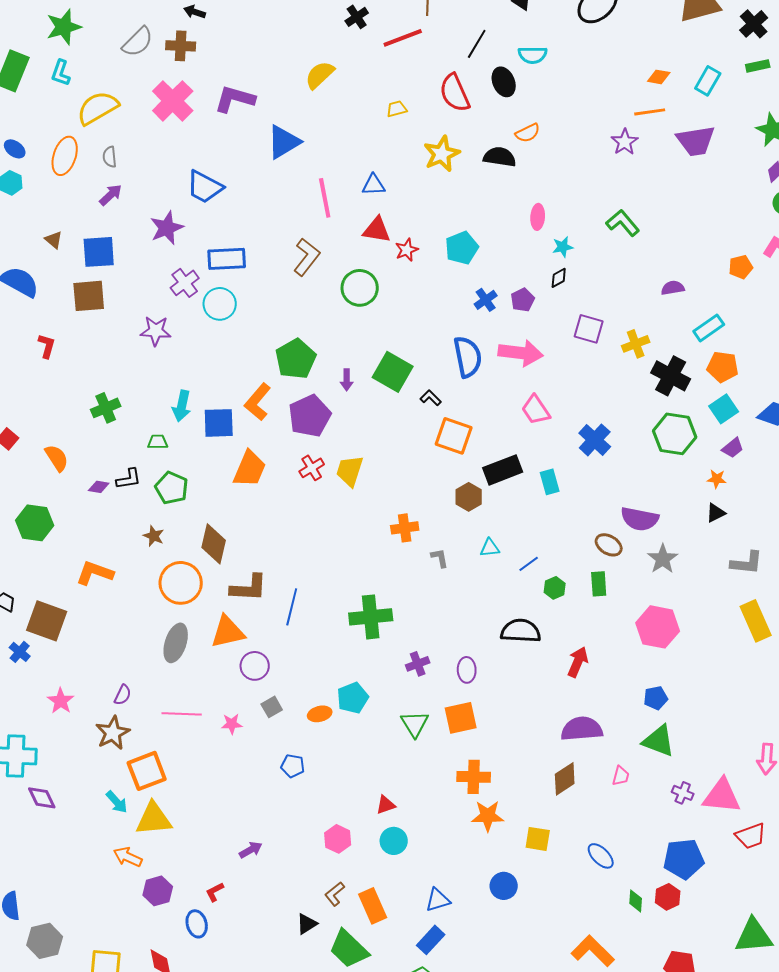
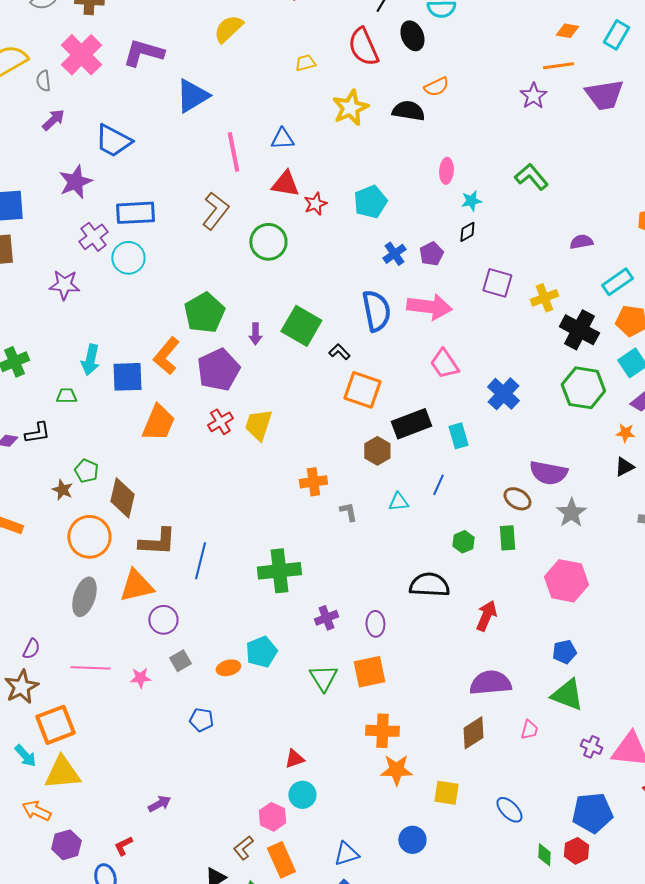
gray semicircle: (110, 157) -> (43, 81), moved
purple arrow: (111, 195) -> (53, 120), moved
green pentagon: (172, 488) -> (86, 471), moved, size x0.7
blue line: (529, 564) -> (438, 485), moved, turned -30
pink hexagon: (338, 839) -> (272, 817), moved

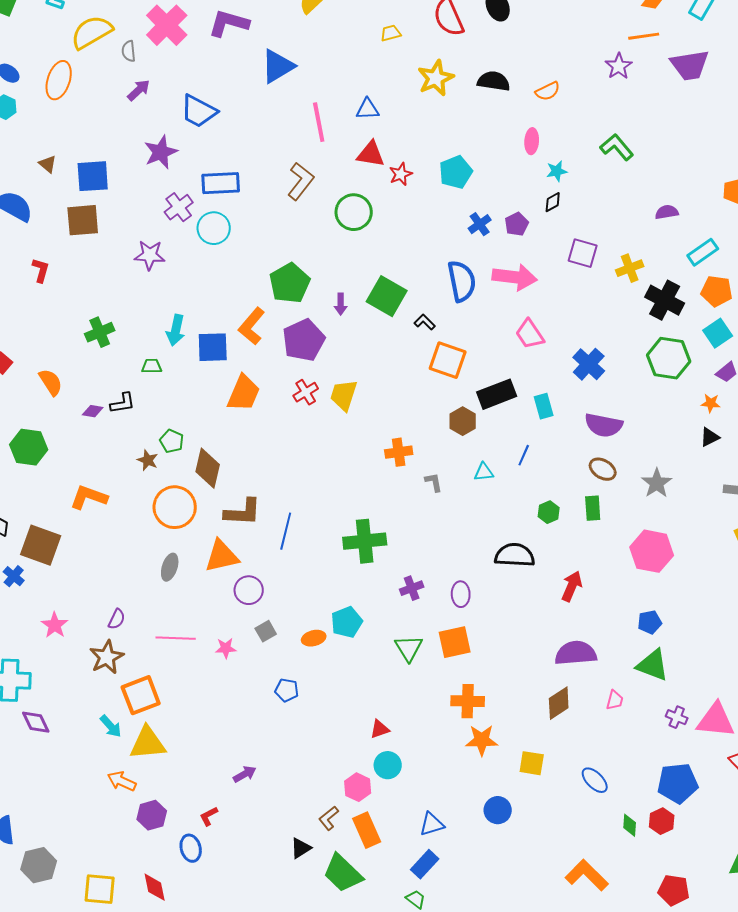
orange semicircle: (436, 87) -> (548, 91), moved
purple semicircle: (548, 473) -> (604, 425), moved
gray ellipse: (84, 597) -> (170, 567), size x0.7

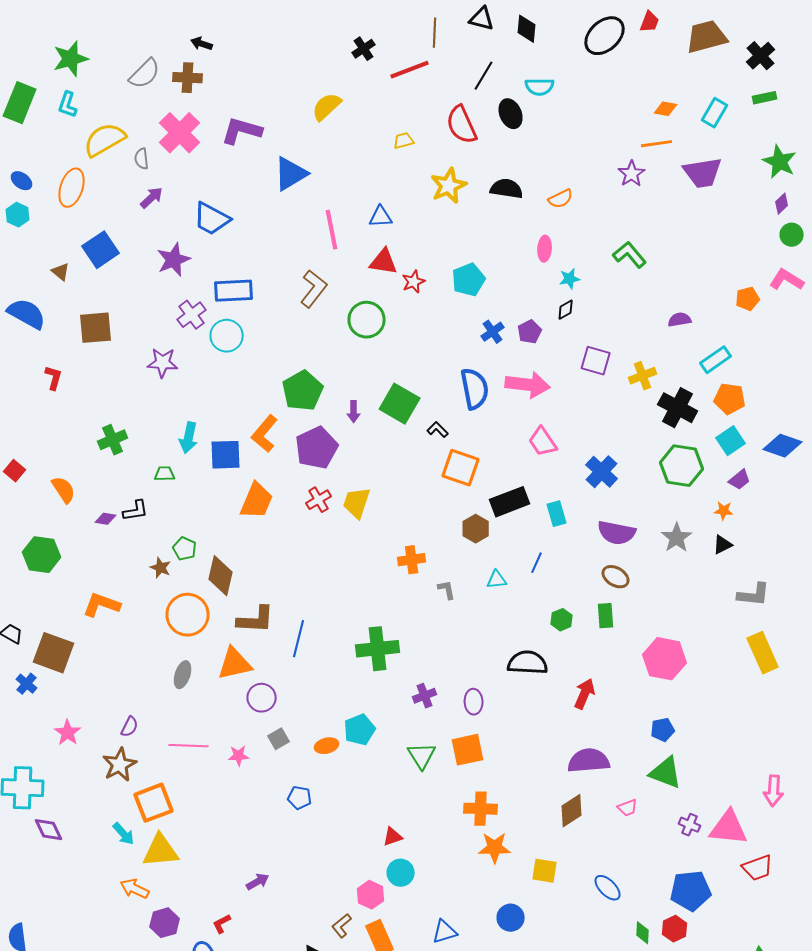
blue square: (93, 176) -> (101, 250), moved, turned -30
gray star: (657, 483) -> (677, 538), moved
pink trapezoid: (615, 700) -> (628, 808), turned 55

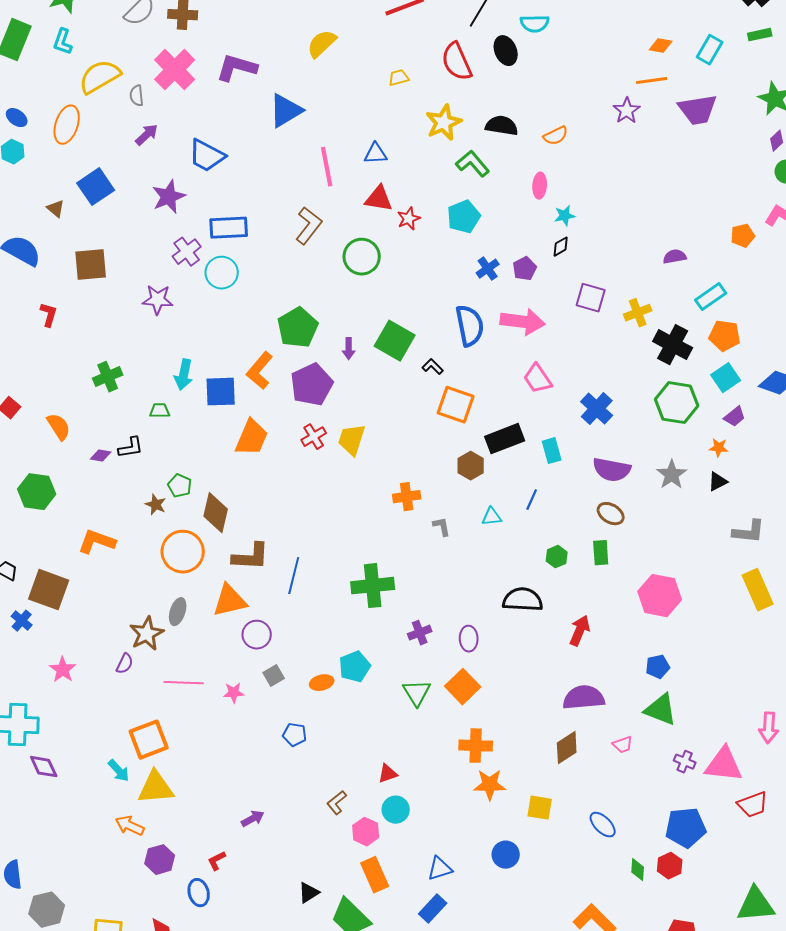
green L-shape: (630, 255) -> (473, 164), moved
orange square: (468, 750) -> (463, 687), turned -32
brown star: (120, 765) -> (147, 634), moved
brown L-shape: (342, 926) -> (337, 803), moved

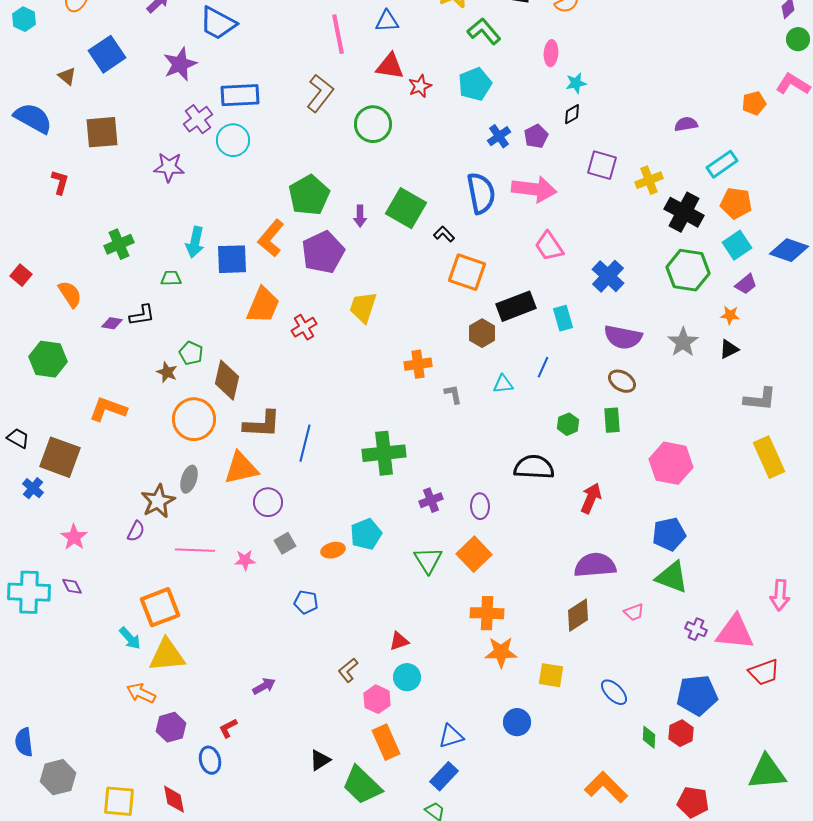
red cross: (314, 437) -> (304, 327), moved
blue pentagon: (658, 667) -> (669, 534), size x1.4
purple diamond: (44, 767) -> (72, 586), moved, size x0.7

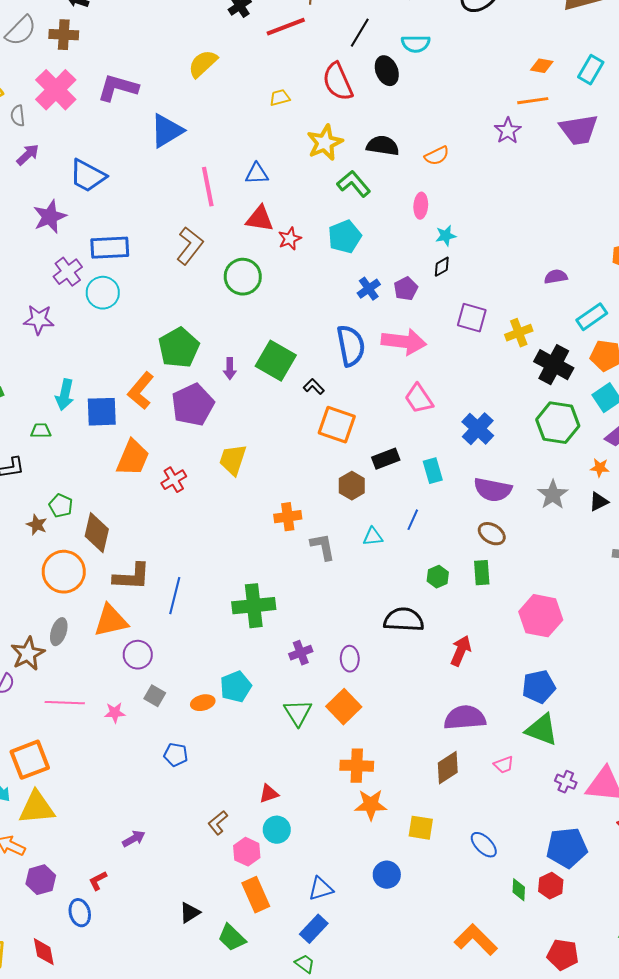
black rectangle: (516, 306) -> (386, 459), size x0.7
gray L-shape: (453, 394) -> (323, 547), size x1.4
gray square: (285, 543) -> (155, 696), turned -30
green trapezoid: (362, 785) -> (232, 938), size x0.7

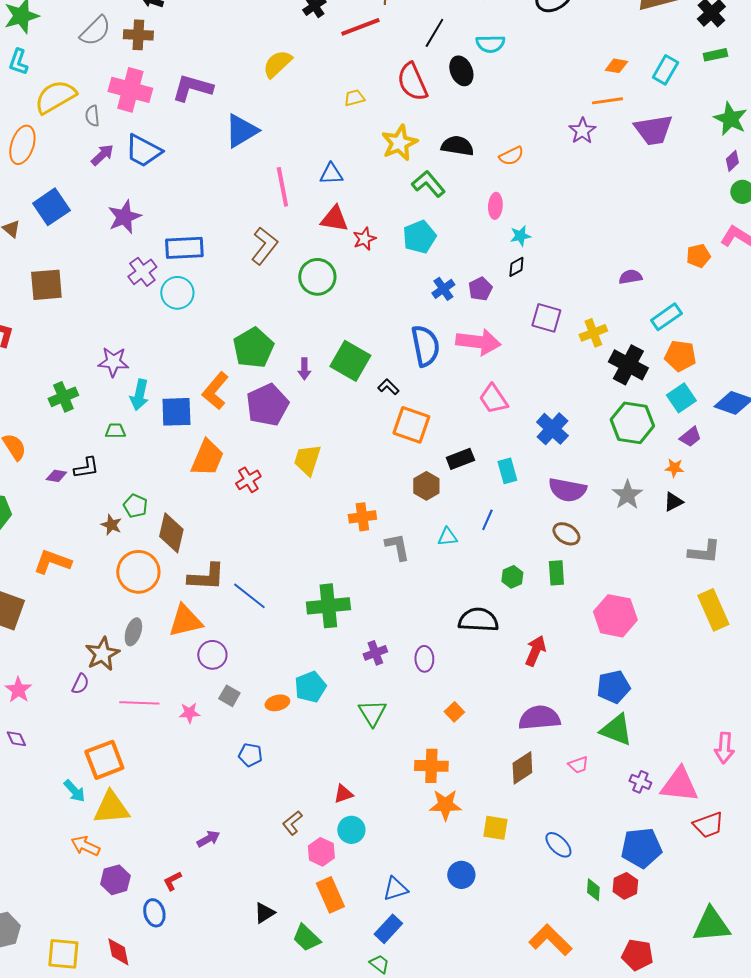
pink cross: (56, 90) -> (130, 90), turned -30
blue trapezoid: (88, 176) -> (143, 151), moved
purple star: (39, 320) -> (113, 362), moved
blue line: (175, 596) -> (249, 596), turned -66
orange square: (344, 707) -> (454, 712), moved, size x0.6

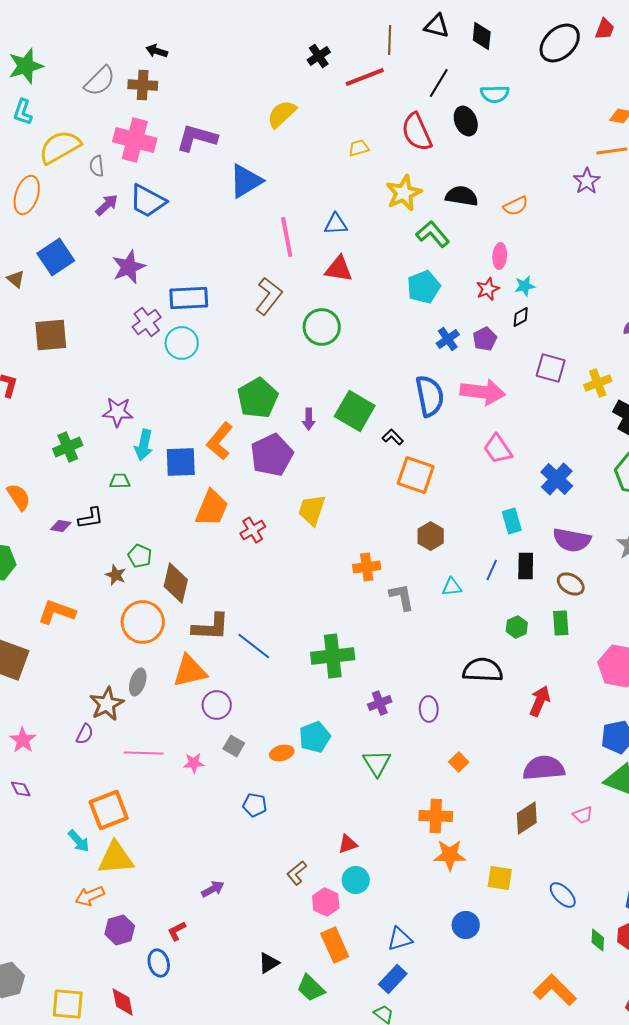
red star: (364, 239) -> (488, 289), moved
black rectangle: (460, 459) -> (526, 566), moved, turned -68
orange arrow: (85, 846) -> (90, 896), turned -48

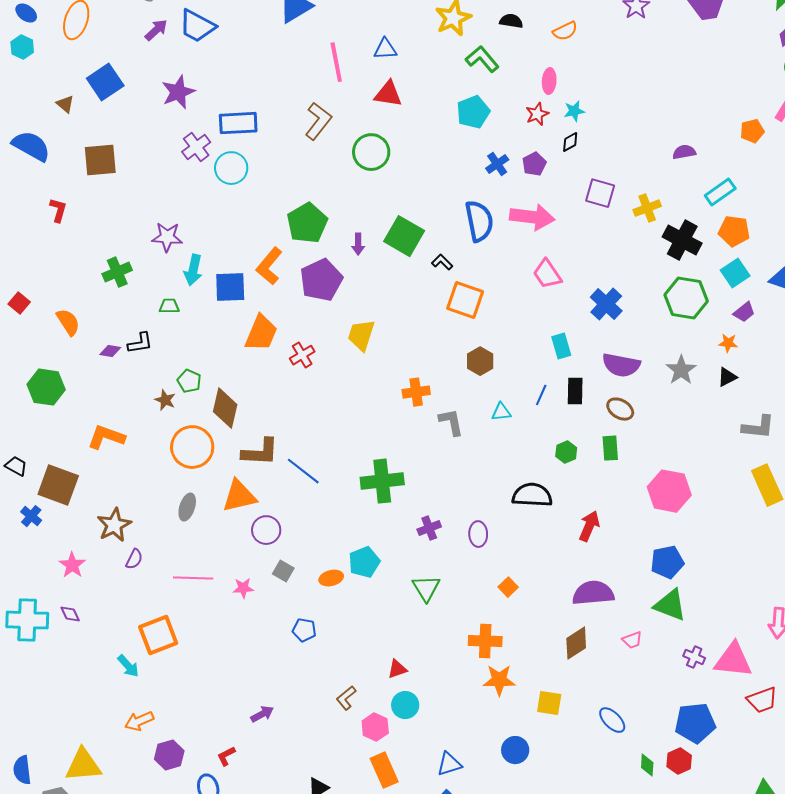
black semicircle: (462, 196) -> (511, 21), size x0.7
brown star: (107, 704) -> (114, 525), moved
yellow triangle: (116, 858) -> (83, 765), moved

